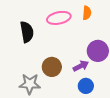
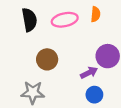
black semicircle: (27, 32) -> (29, 20), moved
brown circle: (52, 67) -> (47, 59), moved

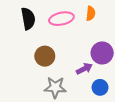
gray star: (33, 92) -> (55, 87), moved
blue circle: (94, 95) -> (100, 87), moved

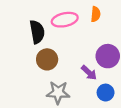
black semicircle: (28, 19) -> (37, 32), moved
purple arrow: (84, 69) -> (89, 73), turned 70

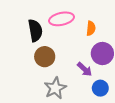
orange semicircle: (96, 14) -> (91, 28), moved
gray star: (58, 93) -> (55, 88), turned -30

